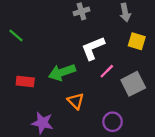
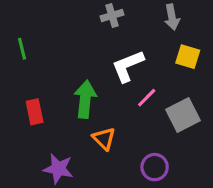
green line: (16, 36) -> (22, 49), turned 35
green arrow: (62, 72) -> (85, 99), turned 115
red rectangle: (25, 81) -> (35, 112), turned 72

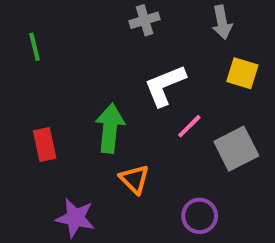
green line: (22, 49) -> (34, 47), moved

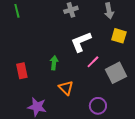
green line: (34, 47) -> (17, 11), moved
green arrow: (110, 128) -> (54, 63), size x0.6

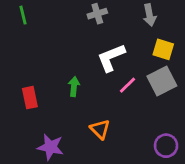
gray square: (116, 73) -> (162, 81), moved
orange triangle: (66, 88) -> (100, 129), moved
purple circle: (98, 106) -> (166, 146), moved

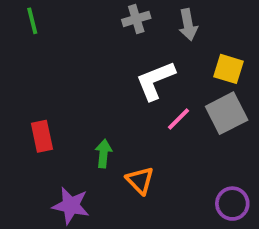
gray arrow: (150, 15) -> (188, 25), moved
green arrow: (74, 87) -> (103, 154), moved

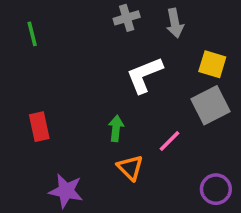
green line: (32, 21) -> (32, 34), moved
pink line: (178, 119) -> (169, 141), moved
green arrow: (103, 154) -> (116, 128), moved

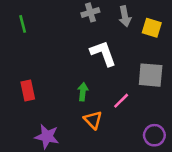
yellow square: (212, 64) -> (152, 28), moved
white L-shape: (145, 75) -> (103, 53), turned 92
gray square: (211, 105) -> (151, 75), turned 32

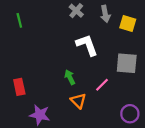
gray cross: (90, 12) -> (76, 11), turned -32
red rectangle: (28, 90) -> (19, 87), moved
green arrow: (83, 92) -> (70, 77), turned -32

